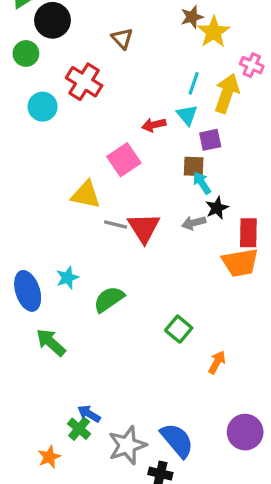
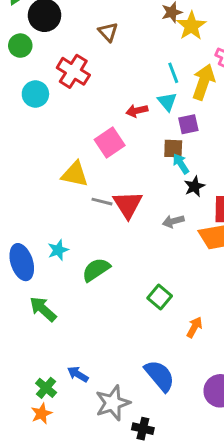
cyan line: (194, 83) -> (173, 73), turned -40
gray arrow: (194, 223) -> (173, 221), moved
green cross: (79, 429) -> (46, 388), moved
blue semicircle: (177, 440) -> (160, 376), moved

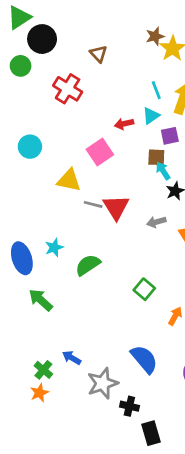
cyan circle: (35, 94) -> (30, 147), moved
cyan triangle: (167, 102) -> (151, 116), turned 36

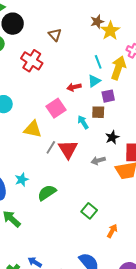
cyan arrow: (163, 171) -> (83, 122), moved
gray line: (93, 204) -> (51, 147), turned -72

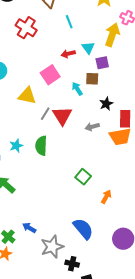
cyan line: (98, 62) -> (69, 22), moved
cyan triangle: (94, 81) -> (88, 48), turned -32
green semicircle: (47, 193) -> (41, 146), moved, turned -54

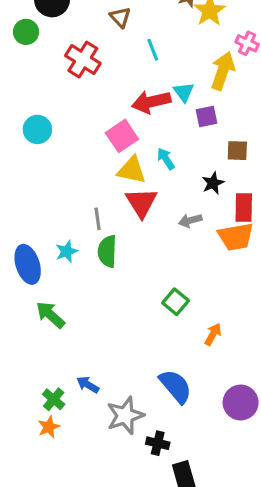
red arrow: (68, 54) -> (151, 102), size x1.6
brown square: (92, 79) -> (237, 151), moved
yellow triangle: (27, 96) -> (132, 170), moved
gray line: (45, 114) -> (98, 219), moved, turned -40

